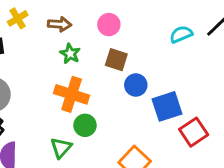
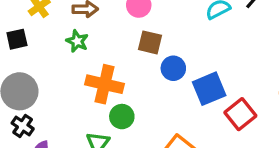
green star: (70, 54) -> (77, 41), moved

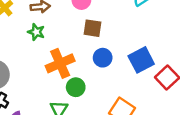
blue circle: (173, 68) -> (103, 58), moved
orange cross: (105, 84) -> (60, 63), turned -32

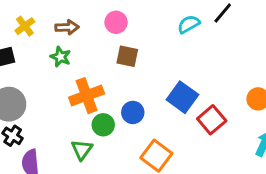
blue circle: (103, 58) -> (133, 112), moved
blue square: (141, 60) -> (182, 97), turned -30

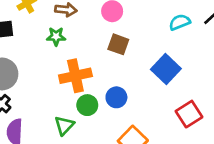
green star: (61, 57) -> (56, 36), turned -30
blue square: (182, 97) -> (166, 69), moved

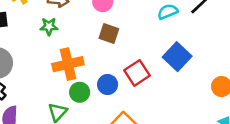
blue square: (166, 69) -> (177, 57), moved
red square: (189, 114) -> (137, 73), moved

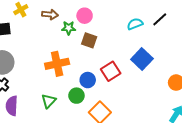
green star: (49, 26) -> (69, 28), moved
green circle: (80, 92) -> (76, 96), moved

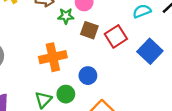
red square: (111, 71) -> (116, 36), moved
green circle: (76, 96) -> (66, 94), moved

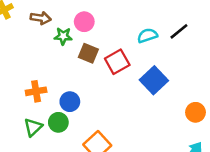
orange cross: (53, 57) -> (36, 91), moved, size x0.7
blue circle: (88, 76) -> (70, 102), moved

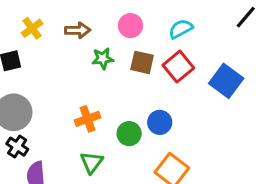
cyan semicircle: (147, 35) -> (181, 29), moved
green star: (63, 36) -> (103, 59), moved
blue circle: (70, 102) -> (160, 122), moved
green circle: (58, 122) -> (129, 134), moved

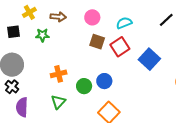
green star: (103, 59) -> (42, 35), moved

